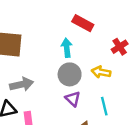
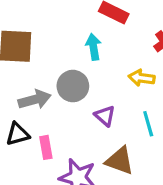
gray circle: (70, 74) -> (73, 86), moved

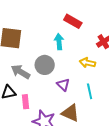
gray arrow: (35, 100) -> (20, 72), turned -138

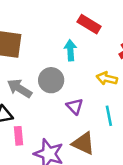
pink rectangle: (25, 102) -> (19, 136), moved

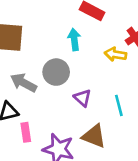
yellow arrow: (107, 78) -> (115, 54), moved

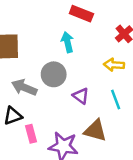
yellow arrow: (115, 54) -> (114, 65), moved

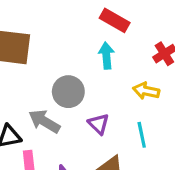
cyan arrow: (68, 42) -> (106, 56), moved
gray arrow: (24, 87) -> (44, 121), moved

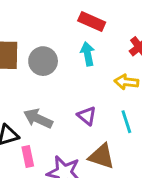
gray circle: (68, 92) -> (43, 61), moved

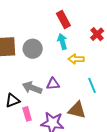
red rectangle: (92, 22) -> (63, 19), turned 42
yellow arrow: (126, 82) -> (76, 59), moved
purple triangle: (87, 116) -> (53, 84), moved, turned -40

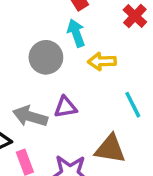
gray circle: (33, 49) -> (46, 57), moved

